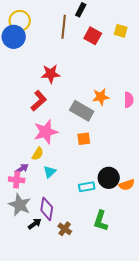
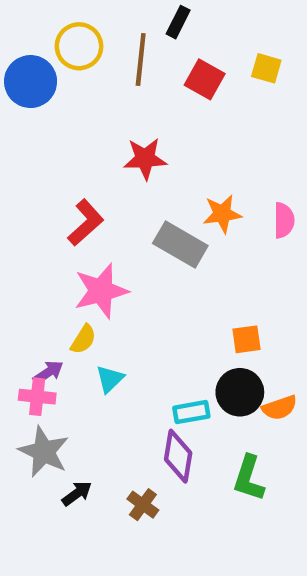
yellow circle: (20, 21) -> (79, 46), moved
red star: (51, 74) -> (145, 159), moved
orange square: (84, 139) -> (246, 339), moved
purple diamond: (47, 209) -> (178, 456), moved
green L-shape: (101, 221) -> (249, 478), moved

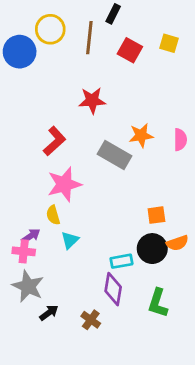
yellow semicircle: (83, 339) -> (53, 215), turned 132
orange semicircle: (280, 408) -> (177, 243), moved

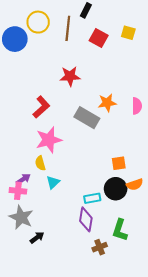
brown cross: (91, 320) -> (100, 247), moved, turned 32

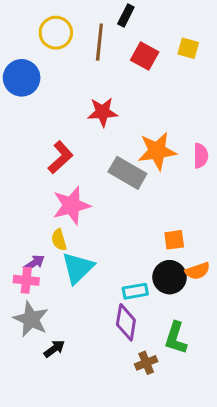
blue circle: (15, 39) -> (22, 78), moved
orange star: (107, 103) -> (157, 151), size x1.4
cyan triangle: (53, 182) -> (78, 268), size x1.6

